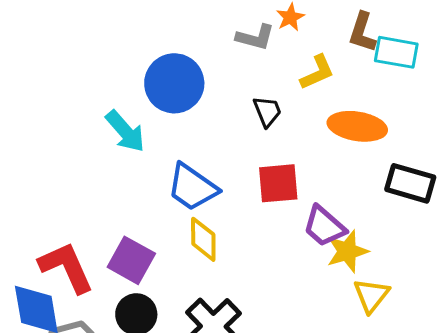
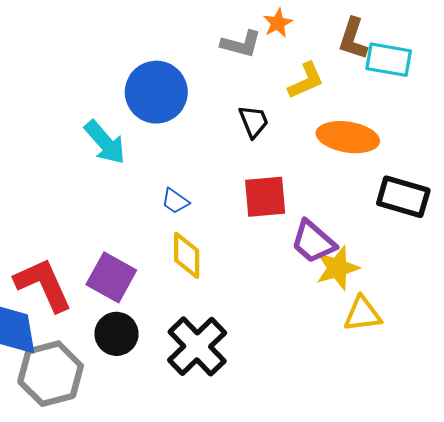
blue trapezoid: (192, 187) -> (175, 201), size x0.5
yellow triangle: (371, 295) -> (362, 314), turned 45

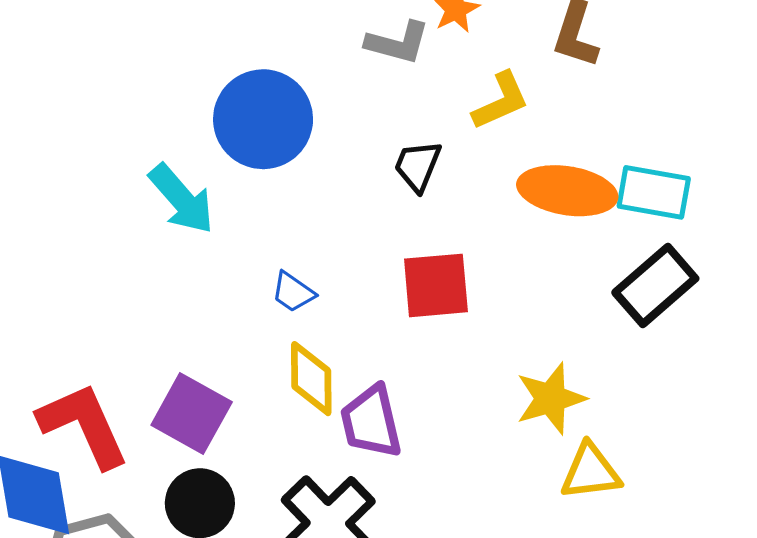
cyan rectangle: (389, 60) -> (654, 192), moved
black trapezoid: (254, 121) -> (418, 166), turned -136
black rectangle: (403, 197) -> (655, 285), turned -57
purple trapezoid: (313, 242) -> (371, 422), moved, turned 36

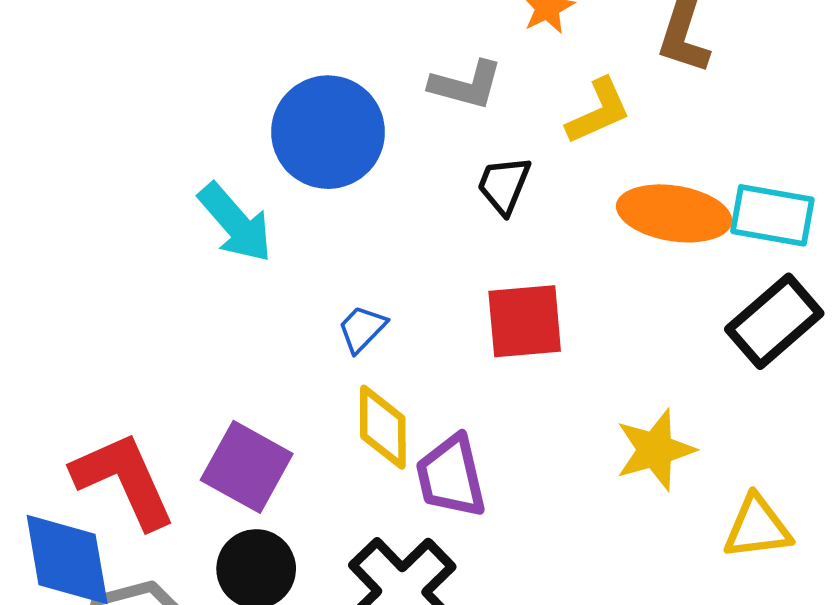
gray L-shape: (398, 43) -> (466, 85), moved
blue trapezoid: (293, 292) -> (362, 329), turned 99
yellow triangle: (591, 472) -> (757, 527), moved

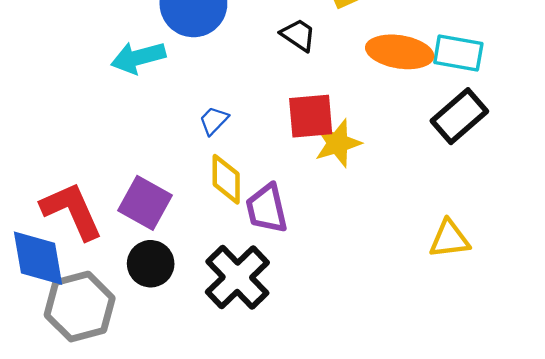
black trapezoid: (504, 185) -> (298, 35), turned 102
cyan arrow: (235, 223) -> (138, 58), turned 116
yellow star: (655, 450) -> (338, 143), moved

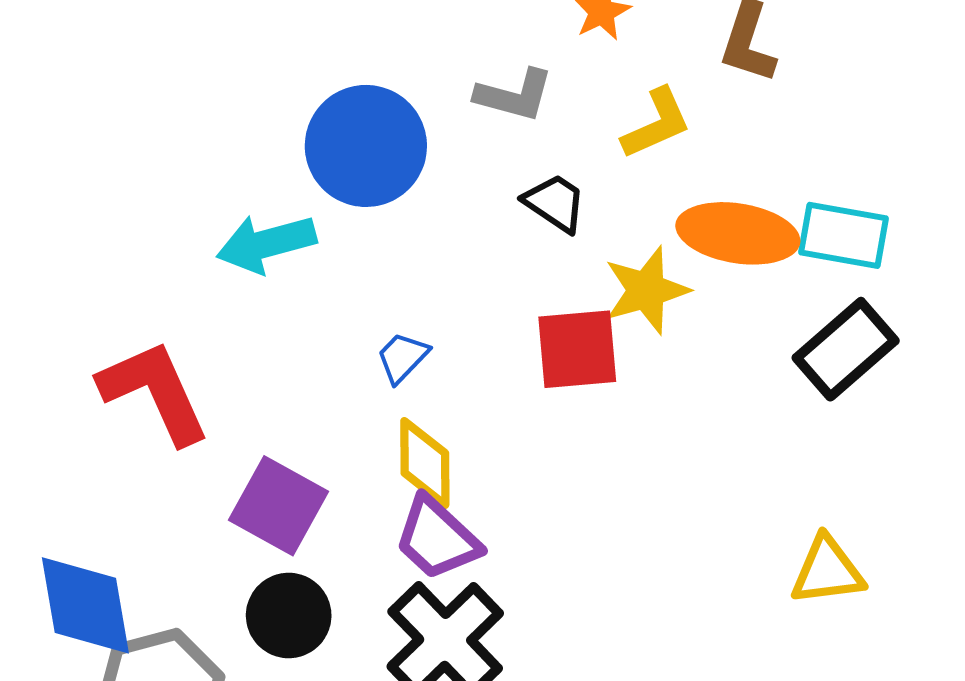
yellow star: (338, 143) -> (646, 290), moved
purple trapezoid: (267, 209) -> (437, 538), moved, turned -34
red L-shape: (72, 211) -> (154, 392), moved

